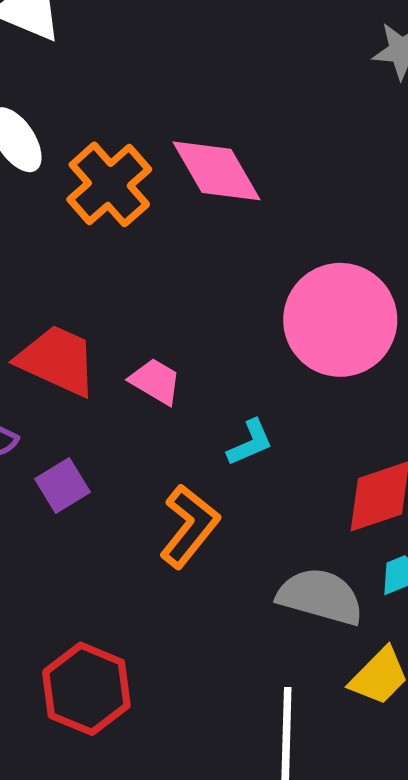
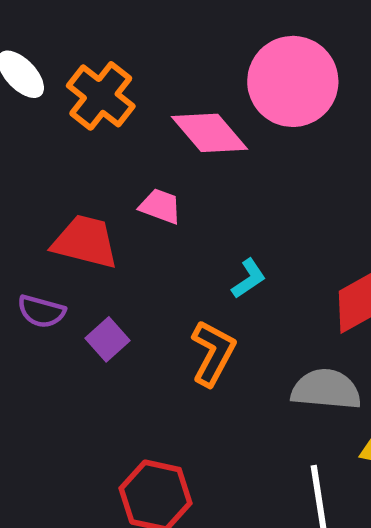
pink diamond: (216, 171) -> (210, 133), moved
pink circle: (340, 320) -> (293, 81), moved
pink trapezoid: (155, 381) -> (160, 206), moved

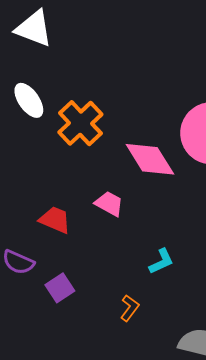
red trapezoid: (85, 242) -> (55, 220), size x0.7
orange L-shape: (213, 353) -> (130, 308), size x0.6

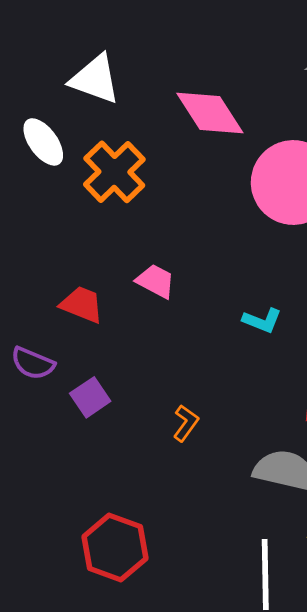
white triangle: (34, 28) -> (95, 79), moved
pink diamond: (150, 159) -> (210, 113), moved
cyan L-shape: (161, 261) -> (262, 321), moved, turned 48

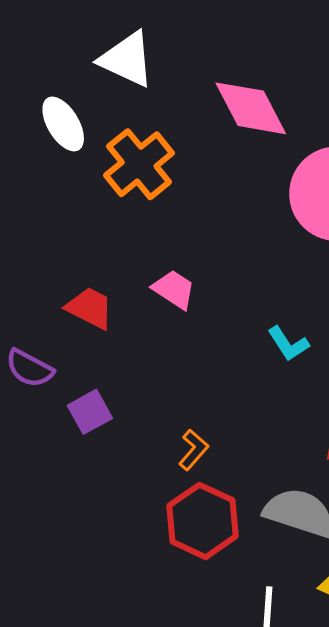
cyan L-shape: (262, 321) -> (288, 344), turned 30
red hexagon: (115, 547) -> (202, 521), moved

